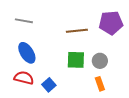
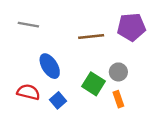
blue ellipse: (27, 53) -> (50, 66), moved
green square: (76, 60) -> (94, 84), moved, turned 30

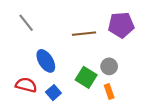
gray line: (28, 25) -> (26, 23), turned 42

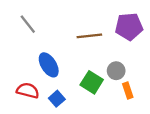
orange rectangle: (109, 91) -> (128, 91), moved

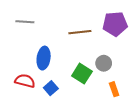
gray line: (28, 24) -> (25, 22), turned -48
blue ellipse: (49, 65) -> (44, 58), turned 40
orange rectangle: (128, 91) -> (114, 89), moved

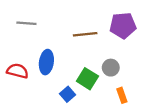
red semicircle: (25, 81) -> (18, 71), moved
blue square: (51, 88) -> (67, 94), moved

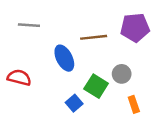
blue ellipse: (46, 62) -> (64, 58), moved, turned -35

